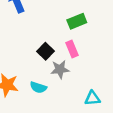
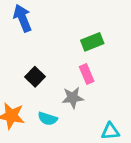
black square: (46, 51) -> (35, 77), moved

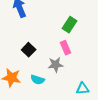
green rectangle: (92, 42) -> (70, 25), turned -35

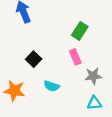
gray star: (56, 65) -> (93, 76), moved
cyan semicircle: (38, 80) -> (52, 86), moved

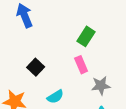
cyan semicircle: (52, 86) -> (55, 97), turned -49

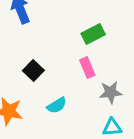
green rectangle: (86, 36) -> (93, 34), turned 30

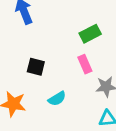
black square: (33, 70) -> (36, 67), turned -30

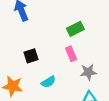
black square: (36, 67) -> (31, 56), turned -32

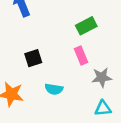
cyan semicircle: (48, 82) -> (54, 89), turned 40

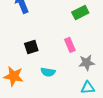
green rectangle: (86, 26) -> (80, 13), moved

